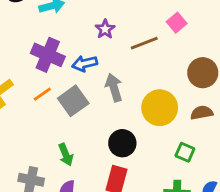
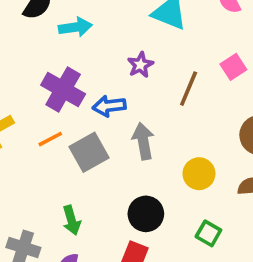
brown line: (144, 43) -> (189, 89), turned -52
yellow circle: (160, 108) -> (199, 174), size x0.7
green square: (185, 152) -> (208, 233), moved

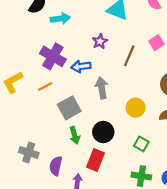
gray square: (89, 152) -> (69, 108), moved
green arrow: (71, 220) -> (75, 135), moved

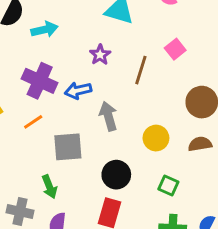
gray square: (69, 108) -> (68, 147), turned 30
green arrow: (75, 135) -> (49, 187), moved

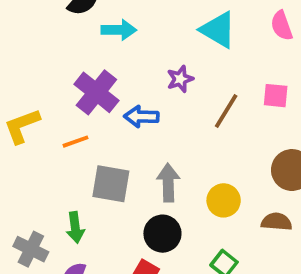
pink square: (175, 49) -> (276, 96), turned 30
gray arrow: (108, 116) -> (168, 183), moved

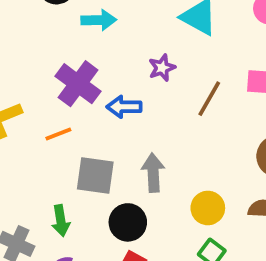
yellow circle: (224, 200) -> (208, 208), moved
black circle: (162, 234) -> (128, 222), moved

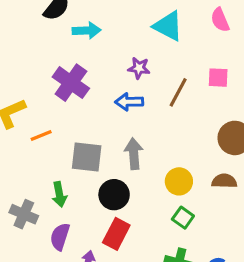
purple star: (162, 68) -> (139, 68), turned 30
blue arrow: (124, 107) -> (129, 102), moved
orange line: (58, 134) -> (41, 135), moved

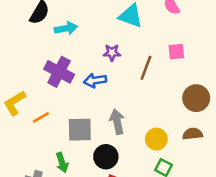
blue arrow: (129, 102) -> (95, 80), moved

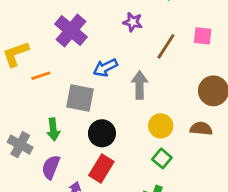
blue arrow: (95, 80) -> (105, 68), moved, turned -30
gray arrow: (117, 122) -> (140, 85), moved

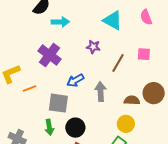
yellow circle: (161, 126) -> (126, 124), moved
green arrow: (53, 129) -> (49, 127), moved
brown semicircle: (201, 129) -> (132, 100), moved

